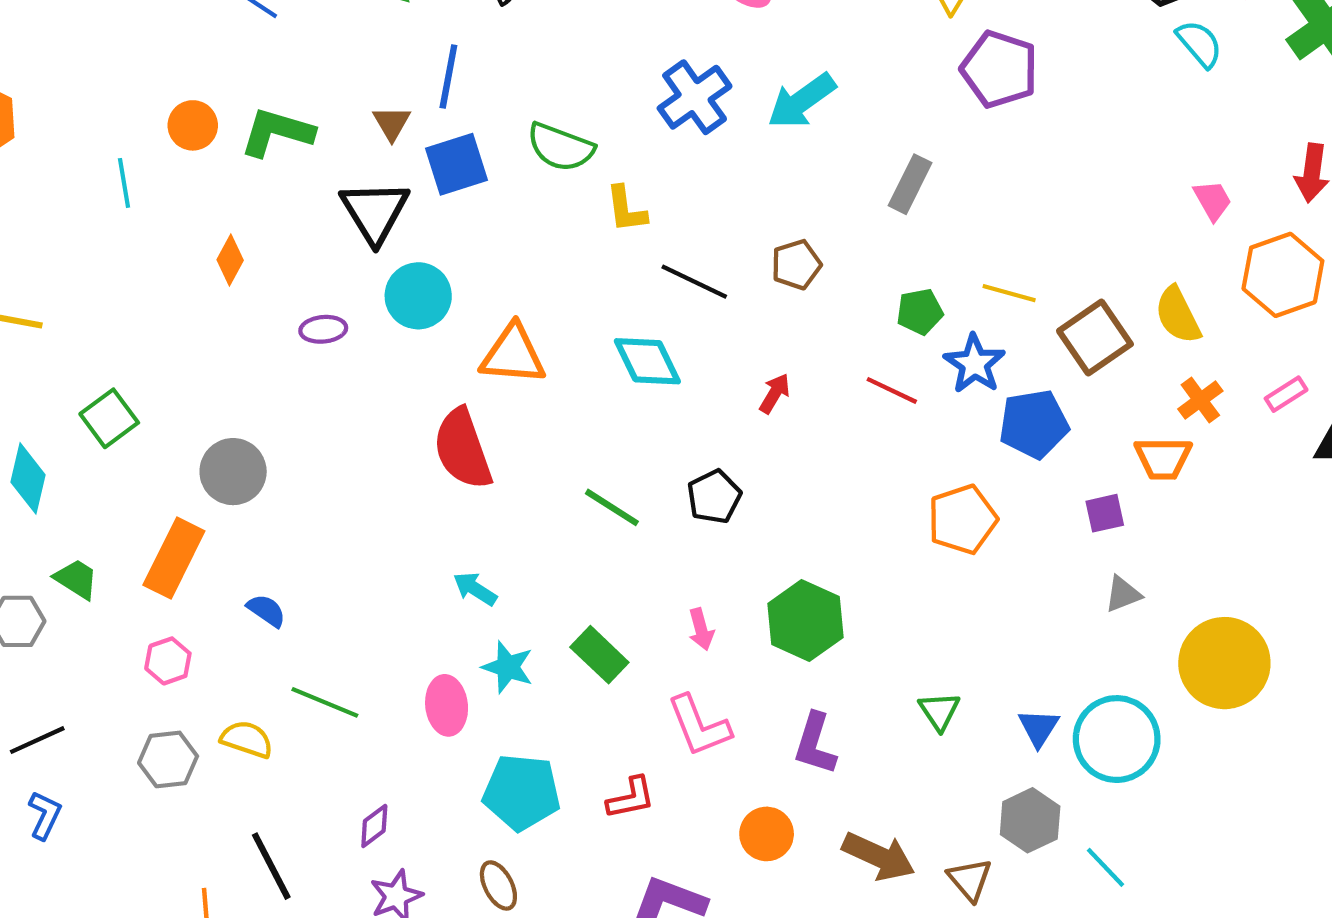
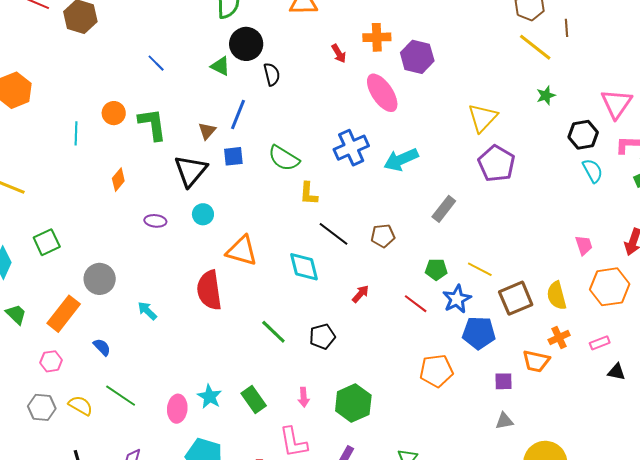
green L-shape: (277, 132) -> (152, 124), turned 54
blue square: (456, 164) -> (233, 156), size x0.7
cyan circle: (418, 296) -> (203, 214), size x0.7
cyan arrow: (475, 589) -> (147, 311), moved

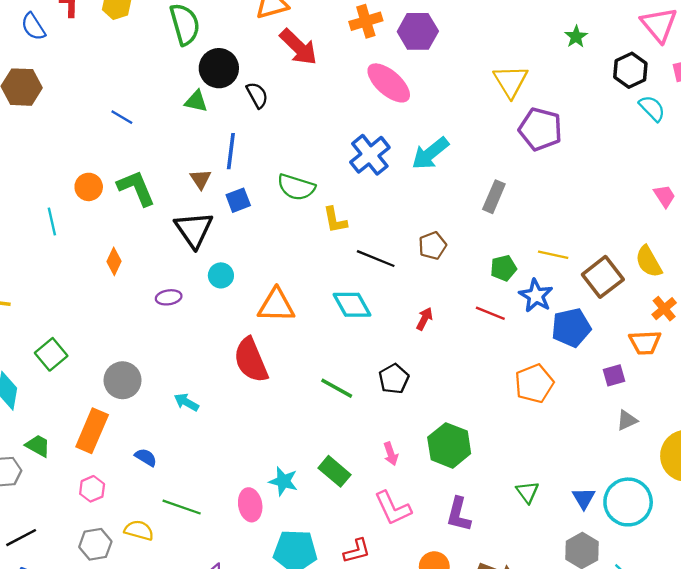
red arrow: (339, 54) -> (299, 47), moved, size x1.8

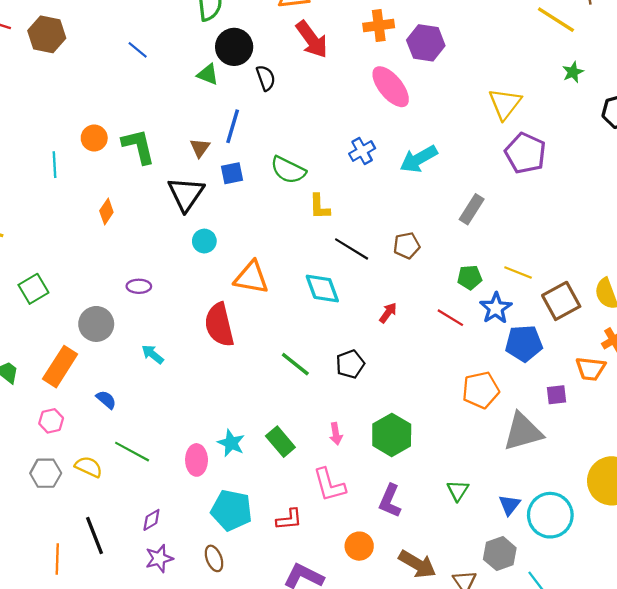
blue line: (122, 117) -> (138, 50), moved
blue cross: (370, 155) -> (362, 151), size x0.7
purple ellipse: (169, 297) -> (139, 286), moved
gray triangle: (627, 420) -> (523, 432), moved, size x2.0

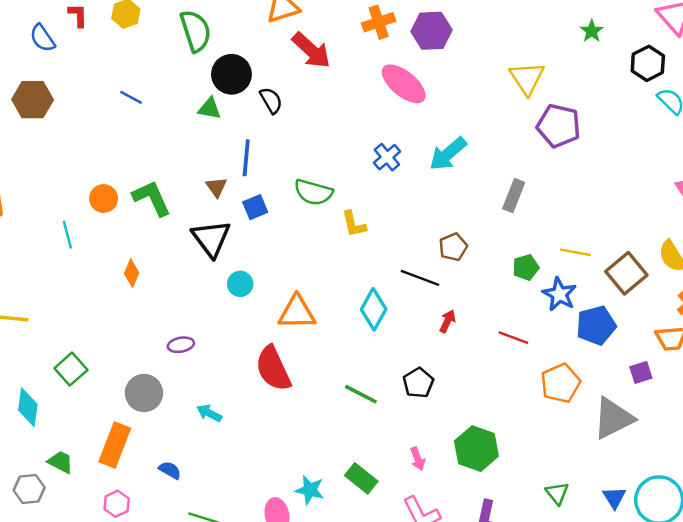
black line: (352, 249) -> (420, 278), moved
cyan diamond: (322, 289) -> (374, 309), turned 60
red line: (450, 318) -> (513, 338), moved

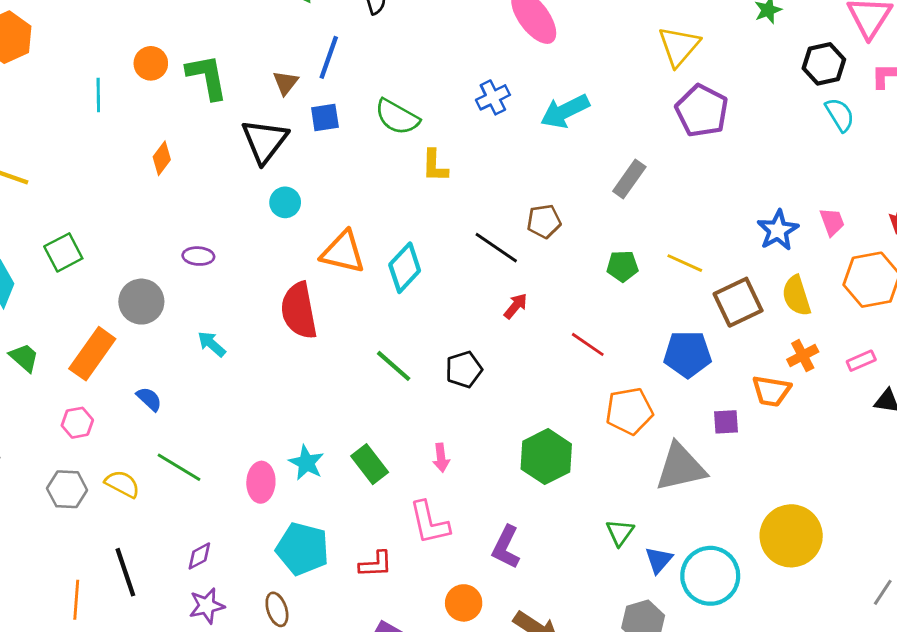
blue star: (559, 294) -> (778, 230), moved
cyan diamond: (374, 309) -> (405, 268), moved
green hexagon: (476, 449) -> (546, 457), moved
green triangle: (557, 493) -> (620, 533), moved

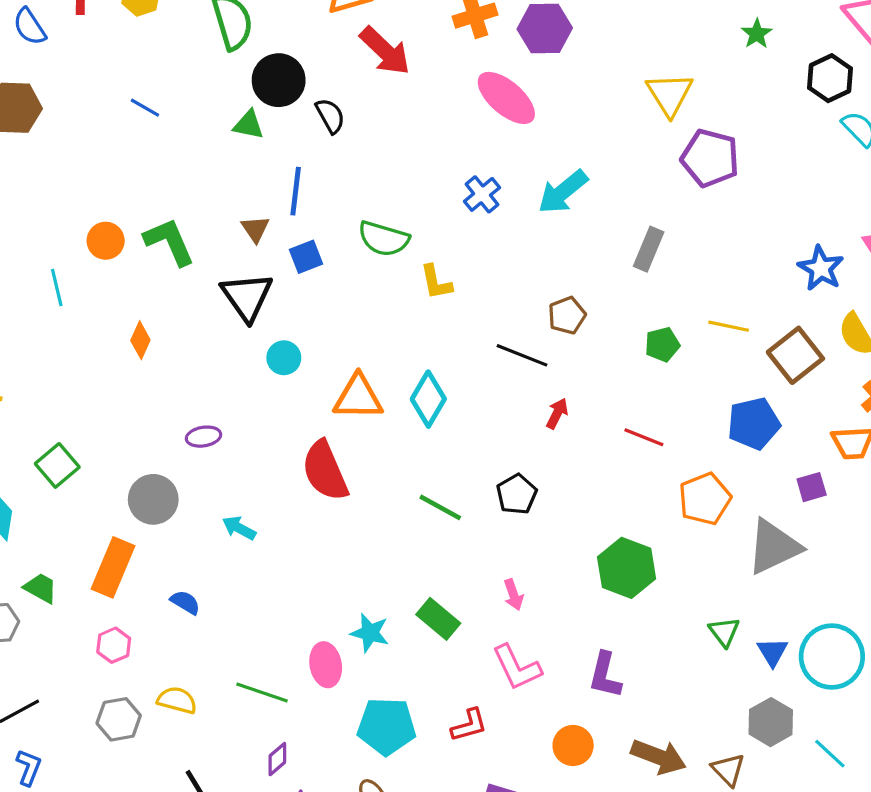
green line: (179, 467) -> (262, 692), moved

